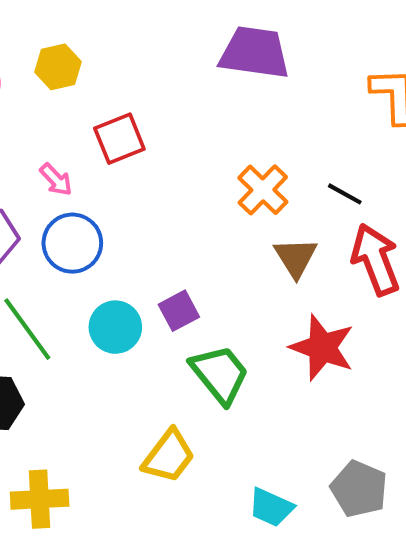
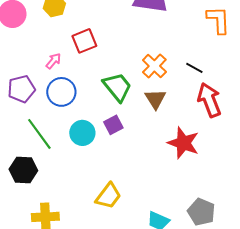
pink arrow: (56, 180) -> (53, 61), turned -96
brown triangle: (296, 257) -> (155, 99), moved
green trapezoid: (220, 374) -> (117, 87), moved

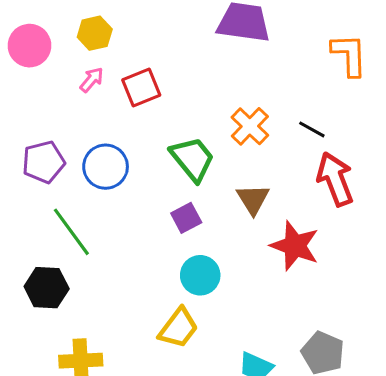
pink arrow: (53, 61) -> (92, 80), moved
brown triangle: (155, 99) -> (253, 199), moved
cyan circle: (82, 133) -> (200, 275), moved

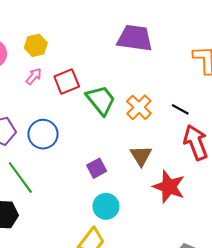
green trapezoid: (192, 159) -> (101, 100), moved

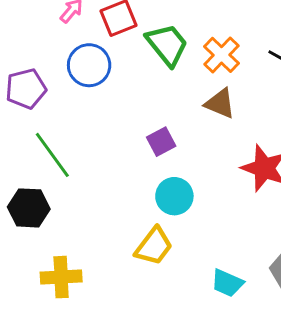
blue circle: (43, 134) -> (89, 65), moved
brown triangle: (141, 156) -> (220, 103), moved, turned -35

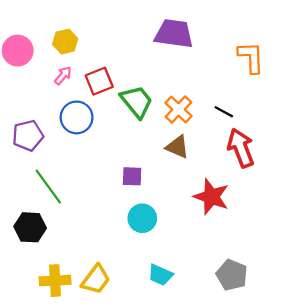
purple square: (161, 142) -> (132, 176), turned 30
yellow trapezoid: (154, 246) -> (96, 279), moved
cyan trapezoid: (227, 283) -> (160, 275), moved

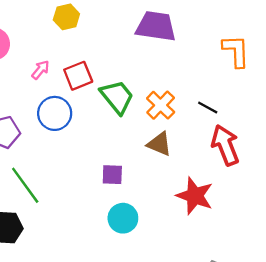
yellow hexagon: (65, 42) -> (66, 17), moved

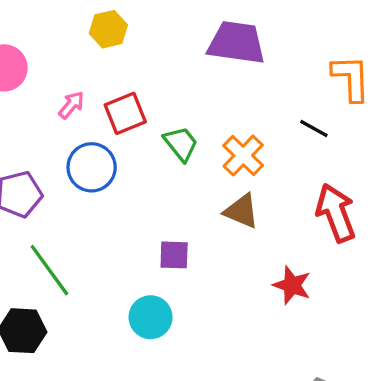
green trapezoid: (117, 97) -> (181, 144), size x0.7
black line: (208, 108) -> (314, 129), moved
red star: (195, 196) -> (292, 285), size x0.7
cyan circle: (123, 218) -> (151, 317), moved

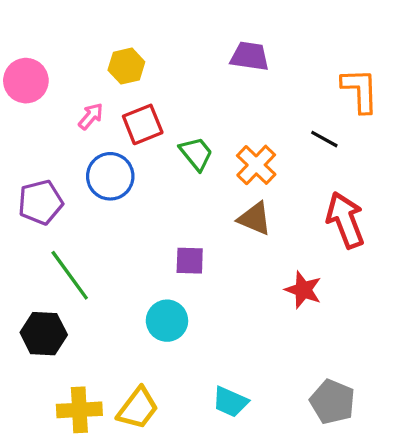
yellow hexagon: (108, 29) -> (126, 66), moved
purple trapezoid: (236, 43) -> (250, 56), size x0.7

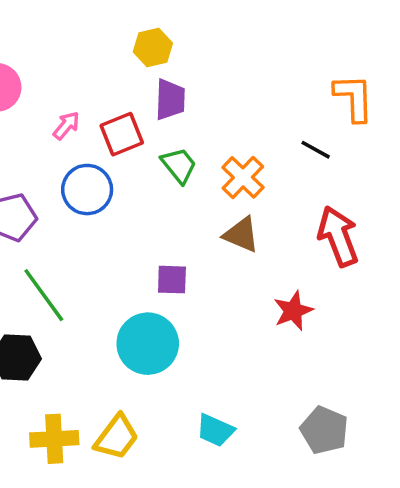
purple trapezoid: (250, 56) -> (170, 99), moved, turned 84
yellow hexagon: (126, 66) -> (153, 48), moved
red star: (303, 290) -> (293, 311), turned 30
cyan circle: (167, 321) -> (148, 344), size x1.4

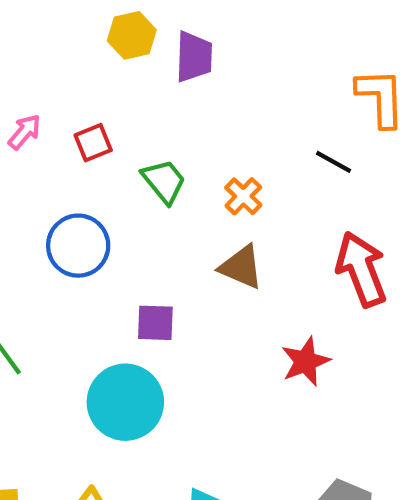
purple trapezoid: (170, 99) -> (194, 57), moved
red square: (122, 134) -> (93, 143), size x0.7
orange cross: (243, 177) -> (243, 196), size x0.7
blue circle: (87, 190) -> (78, 246), moved

